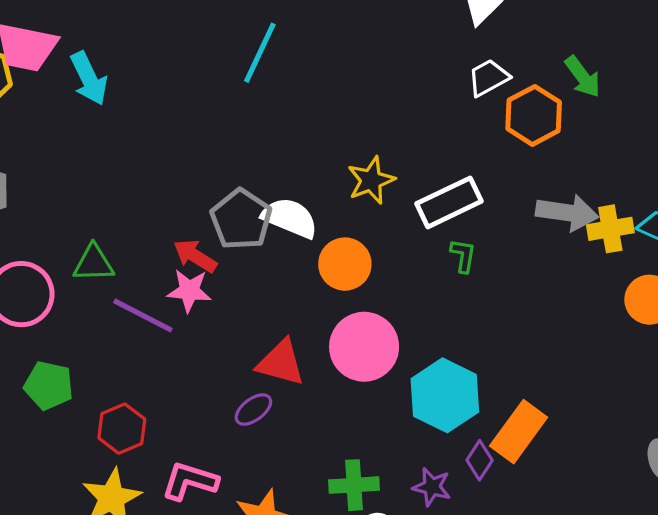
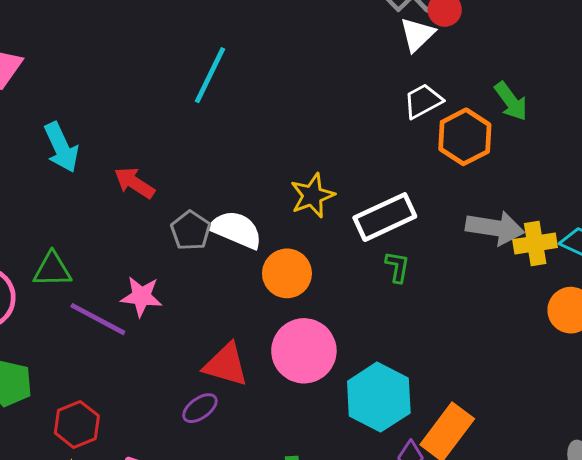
cyan arrow: (89, 78) -> (61, 147), moved
gray pentagon: (241, 219) -> (191, 231), size x0.7
red arrow: (195, 256) -> (134, 183), moved

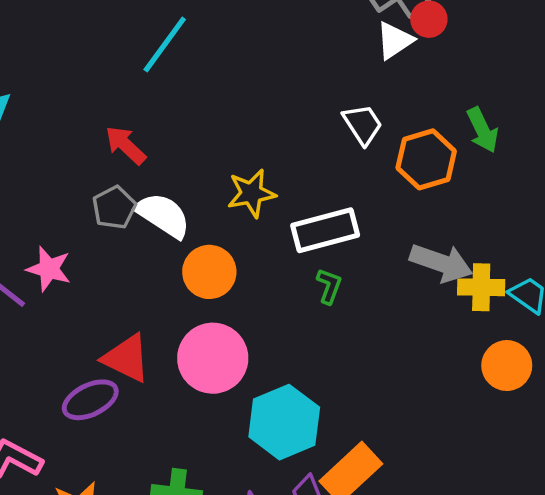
white trapezoid: (423, 101) -> (363, 124), moved, turned 75
red arrow: (134, 183) -> (126, 145), moved
purple ellipse: (200, 408) -> (90, 400), size x1.4

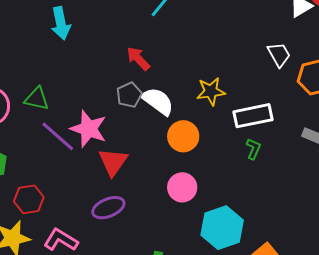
pink star: (49, 269) -> (89, 129), size x1.4
red triangle: (127, 358) -> (113, 162), moved, turned 36
pink circle: (213, 358) -> (182, 187), size x0.7

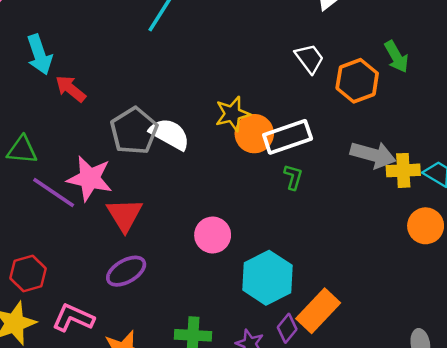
red arrow: (138, 59) -> (71, 89), moved
gray pentagon: (129, 95) -> (134, 131), size x1.5
orange circle: (183, 136) -> (254, 134), moved

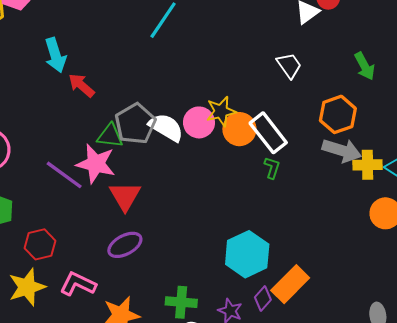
orange hexagon: (357, 81) -> (338, 114), moved
white rectangle: (288, 137) -> (268, 133), turned 69
green triangle: (22, 150) -> (110, 136), moved
pink circle: (213, 235) -> (199, 122), moved

